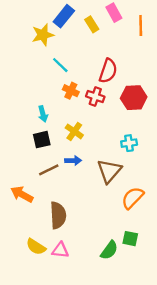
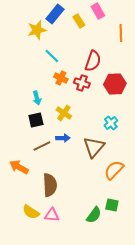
orange line: (141, 25) -> (121, 33), moved
cyan cross: (129, 143) -> (111, 123), turned -32

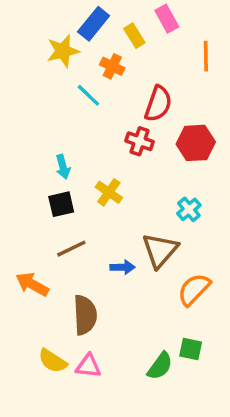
orange cross: (61, 78) -> (112, 66), moved
blue arrow: (63, 138) -> (122, 267), moved

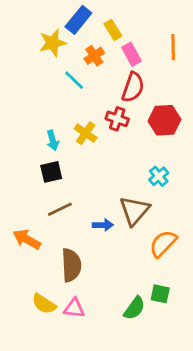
pink rectangle: (167, 19) -> (131, 54), moved
orange cross: (112, 66) -> (94, 56), turned 30
yellow cross: (109, 192) -> (86, 133), moved

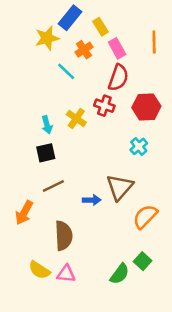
cyan cross: (159, 176) -> (139, 146), moved
orange arrow: (27, 239) -> (24, 213), turned -90
green square: (160, 294) -> (143, 261), turned 30

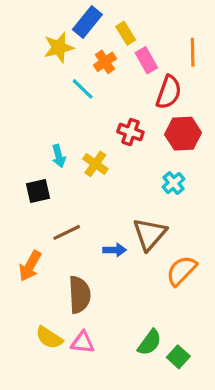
red semicircle: (118, 78) -> (169, 92), moved
yellow cross: (76, 118) -> (95, 164), moved
black square: (46, 153) -> (38, 191), moved
green square: (143, 261) -> (178, 357), moved

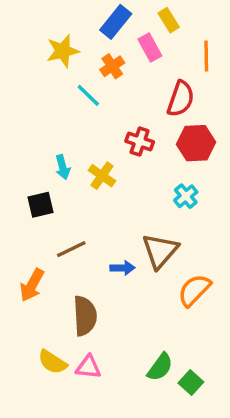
blue rectangle: (87, 22) -> (116, 22), moved
yellow rectangle: (126, 33) -> (169, 20), moved
pink rectangle: (146, 60) -> (150, 47), moved

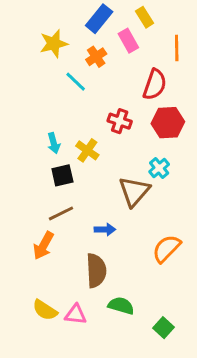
black square: (40, 205) -> (62, 175), moved
brown triangle: (160, 251) -> (134, 191), moved
orange arrow: (32, 285) -> (43, 246), moved
brown semicircle: (85, 316) -> (96, 271), moved
green semicircle: (160, 367) -> (121, 306), moved, turned -110

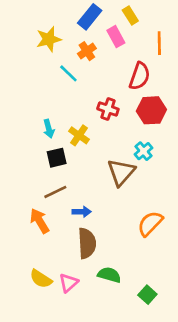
blue arrow: (105, 230) -> (82, 212), moved
orange arrow: (43, 246) -> (39, 221), turned 120
pink triangle: (76, 314) -> (68, 283), turned -48

